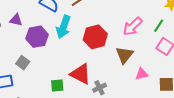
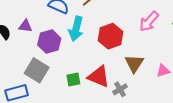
brown triangle: (124, 55) -> (134, 63), moved
gray square: (23, 63) -> (37, 70), size x1.6
green square: (57, 85) -> (73, 80), moved

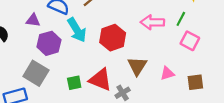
pink arrow: (149, 21) -> (152, 22), turned 50
purple triangle: (25, 26) -> (33, 20), moved
cyan arrow: (76, 29) -> (77, 30), turned -45

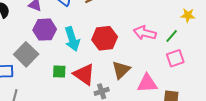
cyan arrow: (77, 30) -> (72, 39), moved
pink square: (190, 41) -> (175, 58), turned 30
pink triangle: (167, 73) -> (147, 83), size x1.5

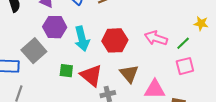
brown triangle: (121, 70) -> (129, 74), turned -30

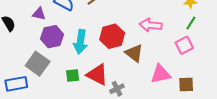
cyan arrow: (82, 39) -> (80, 42), turned 35
green line: (183, 43) -> (191, 23), moved
brown triangle: (129, 74) -> (134, 53), moved

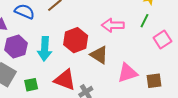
green line: (191, 23) -> (144, 21), moved
pink square: (184, 45) -> (162, 40), moved
green square: (73, 75) -> (31, 85), moved

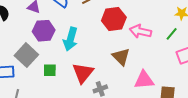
red hexagon: (76, 40) -> (114, 19), moved
red triangle: (65, 80) -> (83, 73), turned 35

